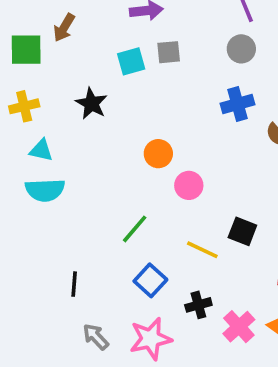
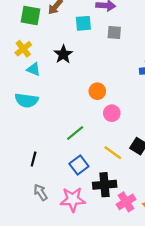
cyan square: (131, 61) -> (83, 23), moved
yellow cross: (24, 106) -> (23, 49), turned -35
cyan triangle: (41, 150) -> (34, 69), moved
black cross: (198, 305) -> (105, 185), size x1.5

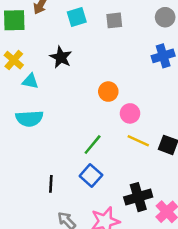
yellow line: (113, 153) -> (138, 141), moved
blue square: (79, 165) -> (91, 176), moved

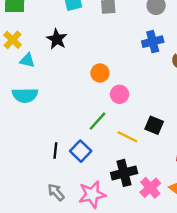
yellow line: (138, 141) -> (127, 137), moved
green line: (93, 145) -> (98, 121), moved
black line: (51, 184) -> (55, 150), moved

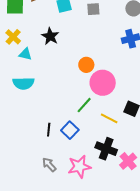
pink circle: (119, 94) -> (103, 83), size x1.6
black cross: (124, 173) -> (106, 149), turned 35

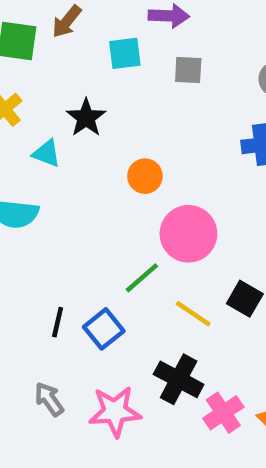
cyan triangle: (25, 54) -> (47, 153), moved
orange circle: (86, 65) -> (145, 176), moved

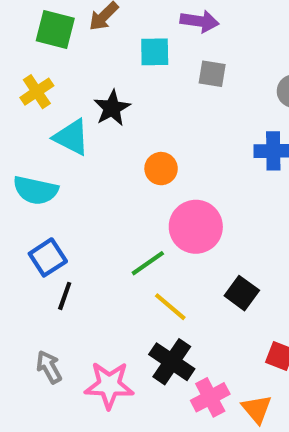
cyan triangle: (47, 153) -> (71, 137), size x1.4
yellow line: (193, 314) -> (170, 307), moved
blue square: (104, 329) -> (48, 257), moved

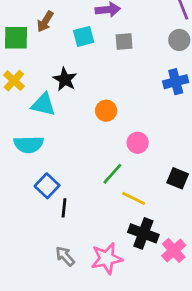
pink circle: (196, 227) -> (138, 143), size x0.6

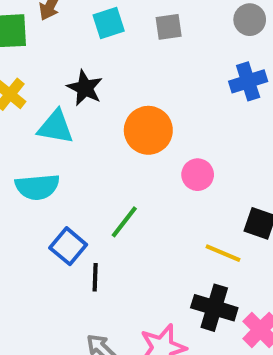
orange circle: (106, 111) -> (148, 130), size x1.5
green line: (112, 174) -> (124, 222), moved
yellow line: (134, 198) -> (223, 253), moved

